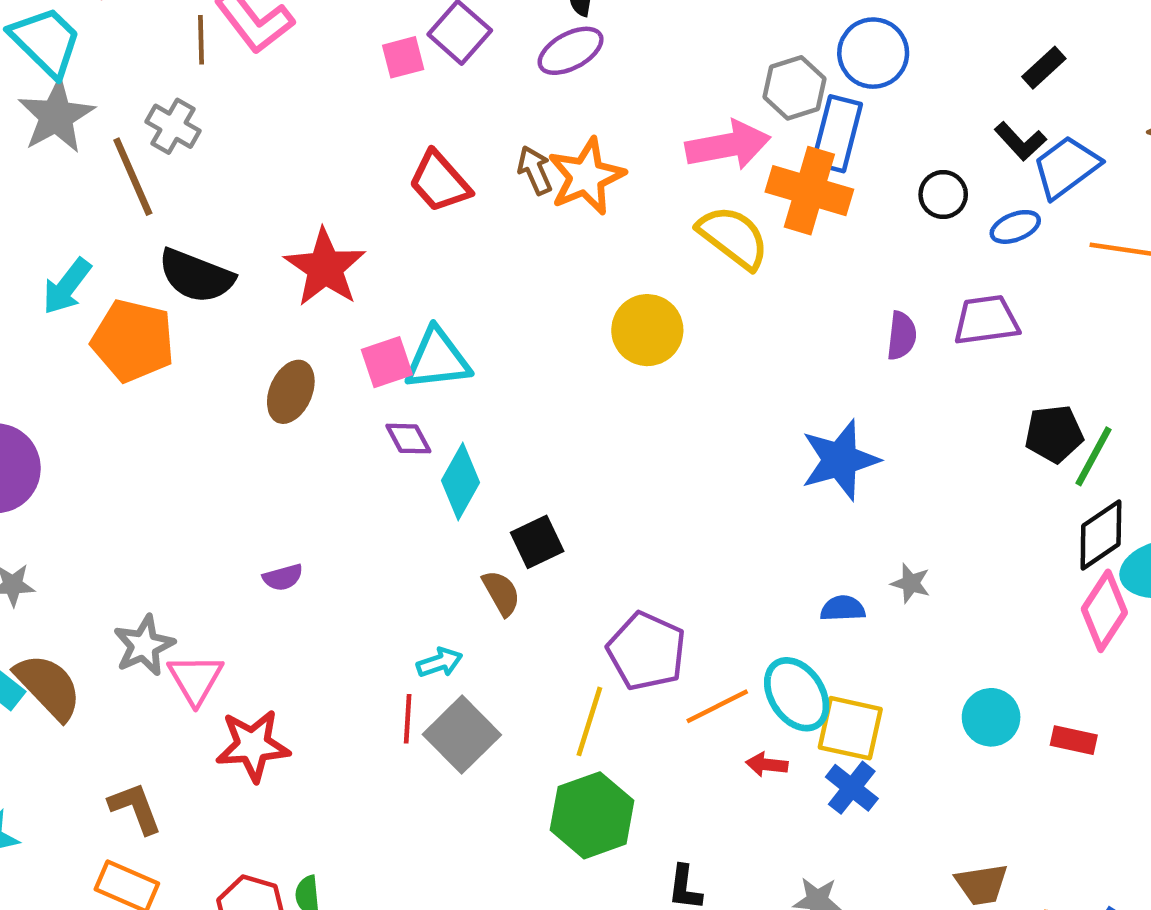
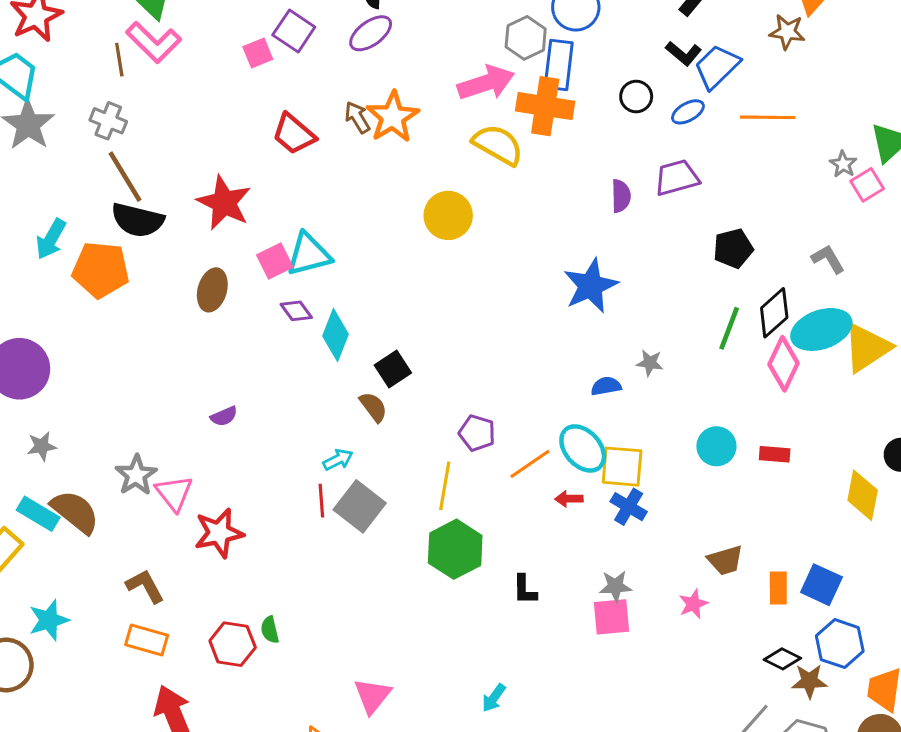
brown line: (133, 177) -> (125, 177), moved
green line: (1093, 456) -> (729, 328), moved
purple pentagon: (647, 651) -> (477, 433), size x0.7

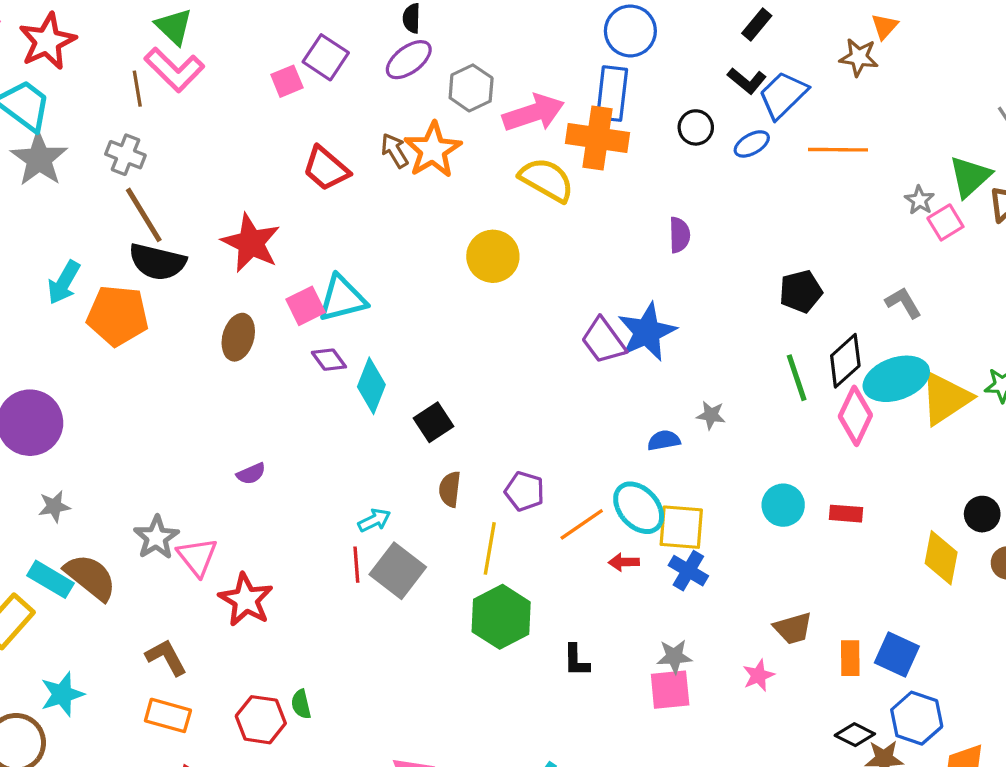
gray hexagon: (526, 38) -> (471, 88), moved
purple trapezoid: (677, 178) -> (603, 341), moved, turned -111
green line: (729, 328) -> (797, 378), turned -39
brown semicircle: (373, 407) -> (450, 489), moved, turned -136
red star: (219, 533) -> (246, 600), turned -30

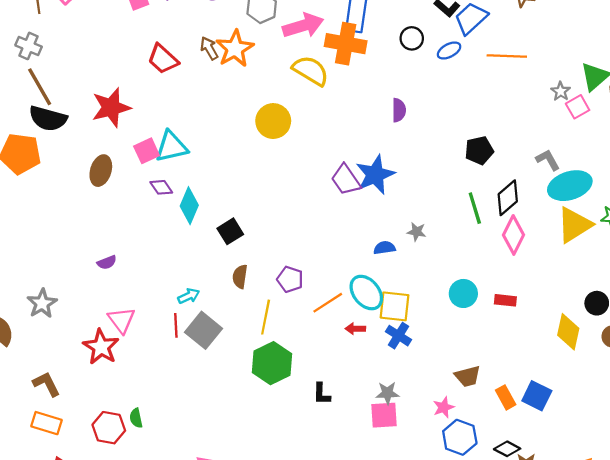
red star: (251, 243) -> (111, 107), turned 30
cyan ellipse: (896, 379) -> (570, 186), moved
pink triangle: (197, 557) -> (121, 320), moved
orange rectangle: (850, 658) -> (506, 397), turned -30
blue hexagon: (917, 718) -> (460, 437), moved

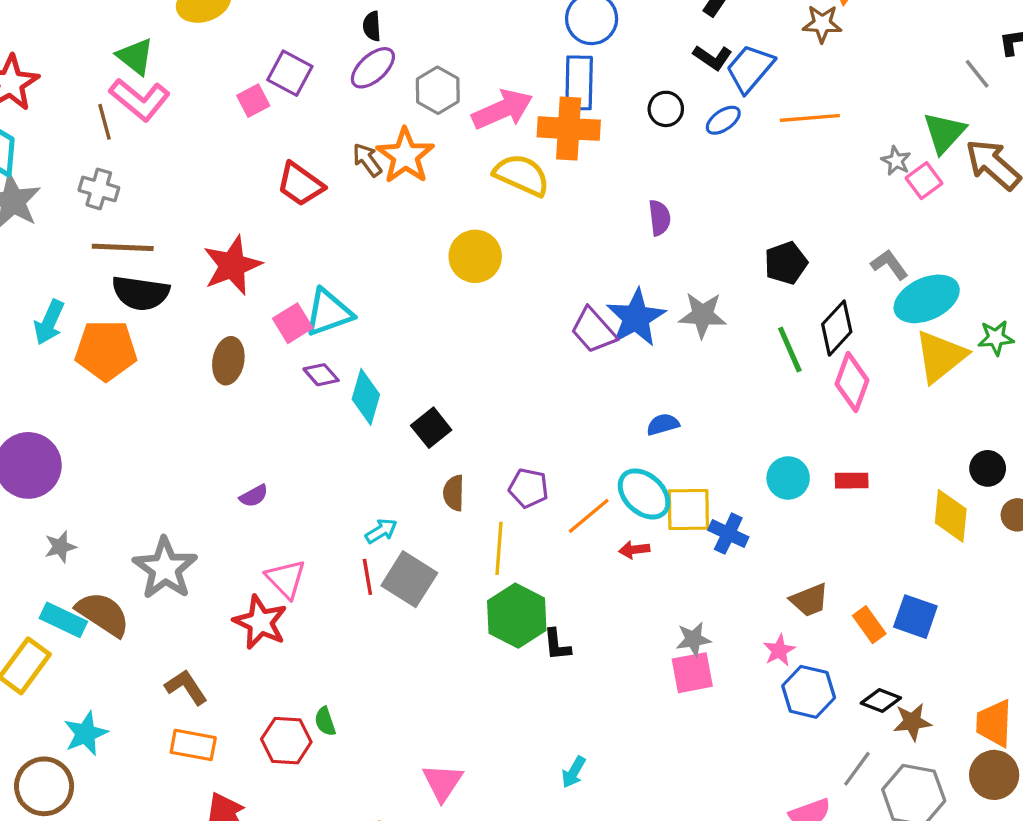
brown line: (40, 87) -> (123, 247), turned -51
gray star: (417, 232) -> (702, 315), moved, size x1.6
gray star: (42, 303) -> (165, 568), size x1.4
blue cross: (398, 336) -> (728, 534), moved
black L-shape: (322, 394) -> (557, 645), moved

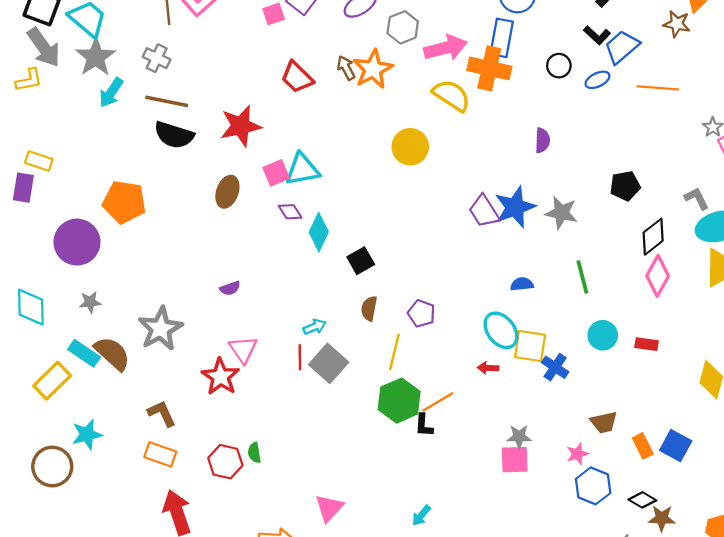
cyan arrow: (49, 322) -> (111, 93), moved
green line: (790, 349) -> (582, 277), moved
orange pentagon: (106, 350) -> (124, 202), moved
orange line: (589, 516) -> (438, 402), moved

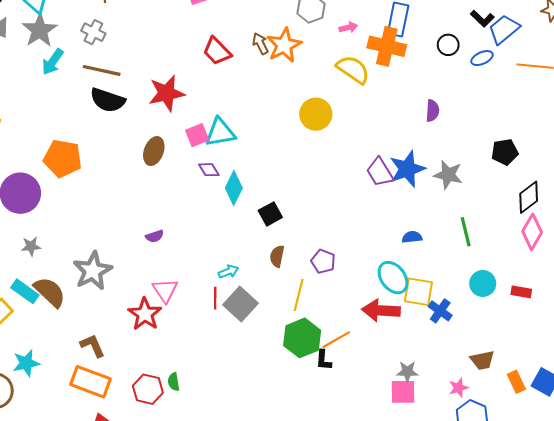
pink arrow: (445, 48) -> (348, 27), size x0.5
red arrow: (488, 368) -> (381, 310), size x2.0
orange rectangle: (160, 454) -> (91, 382), size x1.4

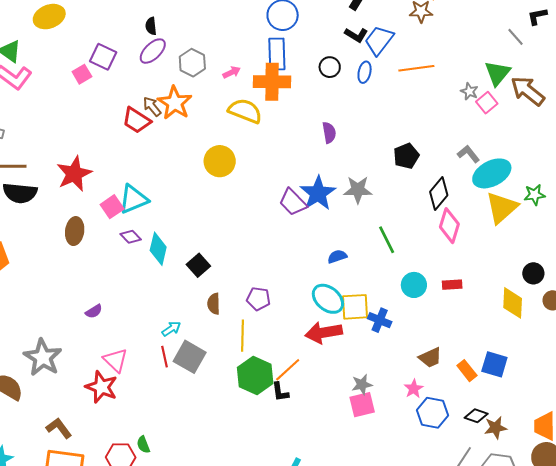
red trapezoid: (217, 51) -> (136, 120), moved
blue ellipse: (482, 58) -> (365, 72), turned -40

